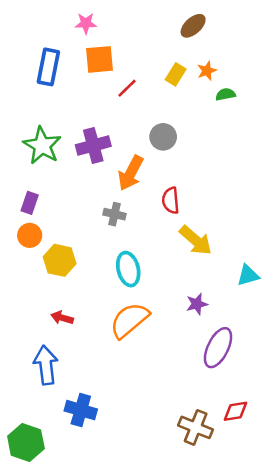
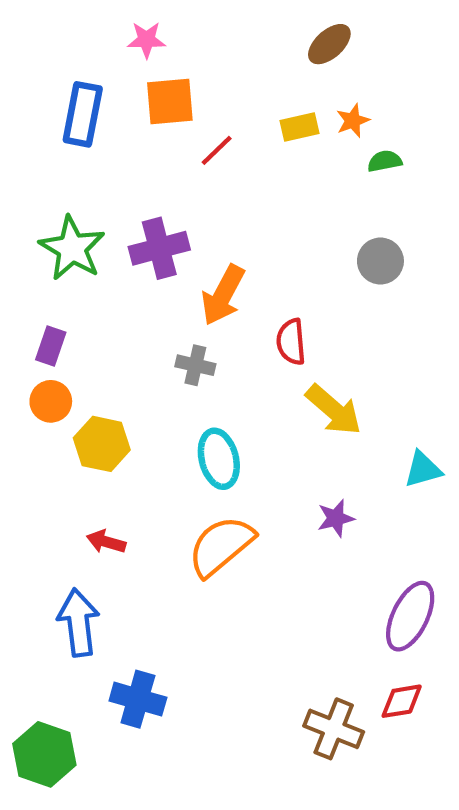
yellow rectangle: (176, 74) -> (300, 127), turned 45
gray circle: (163, 137) -> (380, 261), moved
purple ellipse: (218, 348) -> (410, 616), moved

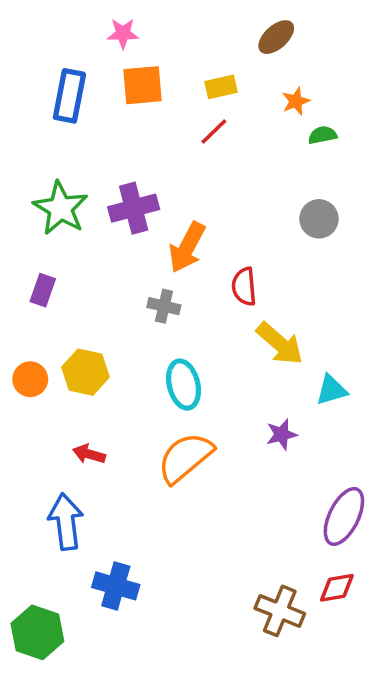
yellow rectangle: (300, 127) -> (221, 87), moved
red line: (217, 150) -> (214, 131), moved
orange circle: (51, 401) -> (30, 379), moved
cyan triangle: (423, 469) -> (331, 390), moved

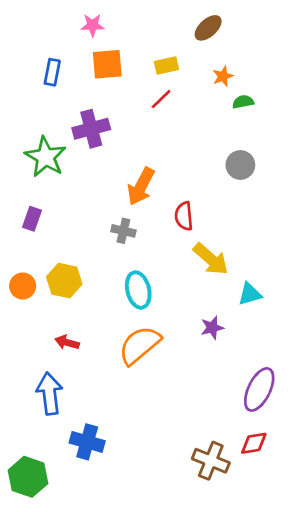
blue rectangle: (69, 96) -> (52, 72), size x0.7
purple cross: (134, 208) -> (91, 129), moved

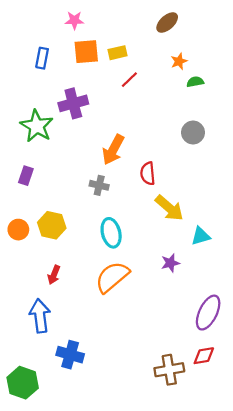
yellow rectangle: (166, 66) -> (118, 53), moved
red arrow: (67, 342) -> (54, 275), turned -84
brown cross: (211, 461) -> (169, 370), turned -32

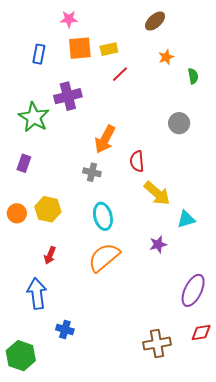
green semicircle: (195, 82) -> (193, 76), moved, turned 91
blue cross: (70, 355) -> (65, 329), size x0.7
red diamond: (204, 356) -> (201, 333), moved

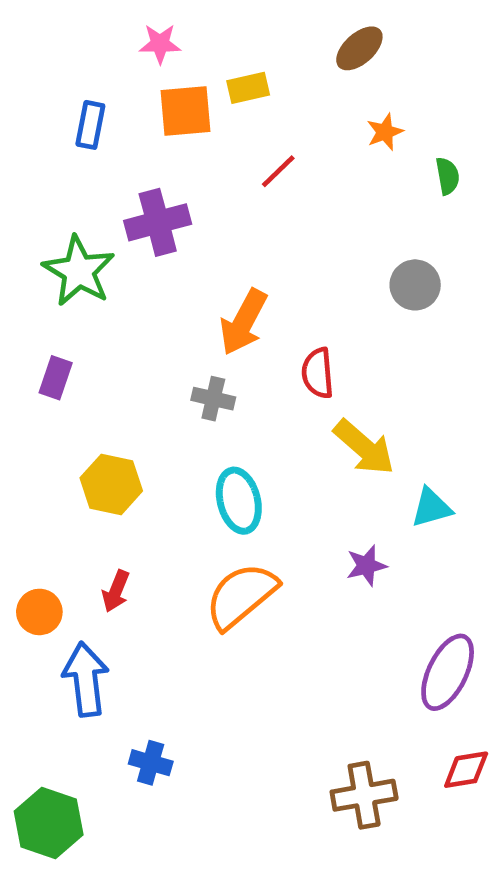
yellow rectangle: (109, 49) -> (248, 88), moved
orange circle: (17, 213) -> (39, 612), moved

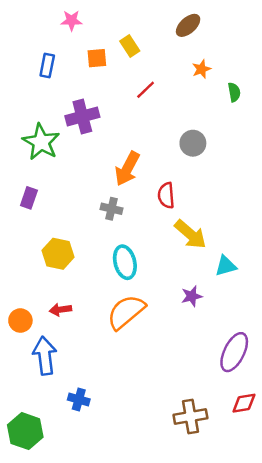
pink star: (160, 44) -> (71, 21), moved
yellow rectangle: (248, 88) -> (130, 46), turned 70
orange square: (185, 111) -> (97, 58), size x0.7
gray circle: (415, 285) -> (193, 143), moved
red arrow: (116, 591) -> (61, 310), turned 60

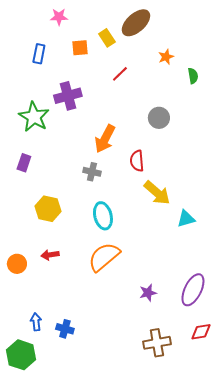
brown ellipse: (188, 25) -> (136, 23), moved, size x1.4
purple star: (192, 296) -> (148, 293), moved
blue arrow: (45, 356) -> (36, 322), moved, size x0.6

